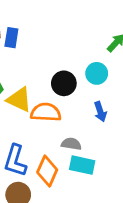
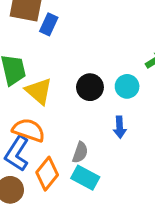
orange semicircle: (46, 112) -> (29, 130), moved
gray semicircle: (71, 144) -> (80, 152), turned 84

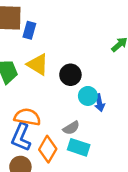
cyan circle: (127, 86) -> (88, 96), moved
yellow triangle: (39, 91) -> (38, 64), moved
gray semicircle: (80, 152) -> (71, 128), turned 49

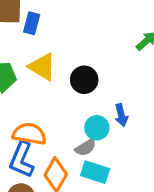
cyan circle: (88, 96) -> (97, 128), moved

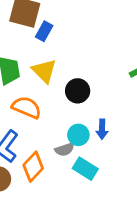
orange semicircle: (29, 134) -> (27, 107), moved
cyan rectangle: (95, 172) -> (85, 169), moved

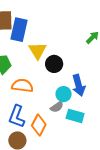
blue rectangle: (44, 31) -> (19, 30), size x1.6
yellow triangle: (44, 71) -> (38, 51), moved, turned 30
blue arrow: (102, 129) -> (79, 85), size x1.5

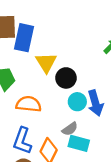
cyan circle: (64, 94) -> (77, 102), moved
cyan rectangle: (75, 116) -> (79, 143), moved

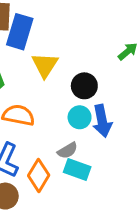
black circle: (66, 78) -> (84, 86), moved

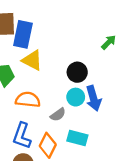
yellow triangle: (45, 65) -> (32, 60), moved, turned -30
gray semicircle: (67, 151) -> (58, 115), moved

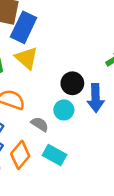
blue arrow: (93, 98) -> (96, 98), moved
gray semicircle: (58, 115) -> (40, 124), turned -126

